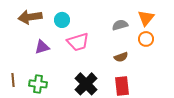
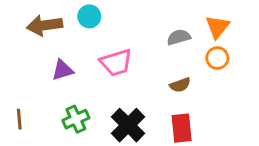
cyan circle: (62, 20) -> (89, 16), moved
green cross: (38, 84) -> (76, 119), moved, turned -30

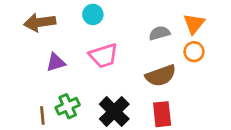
cyan circle: (89, 16) -> (93, 14), moved
brown semicircle: (180, 85) -> (161, 76), size x1.6
brown line: (19, 119) -> (42, 116), moved

